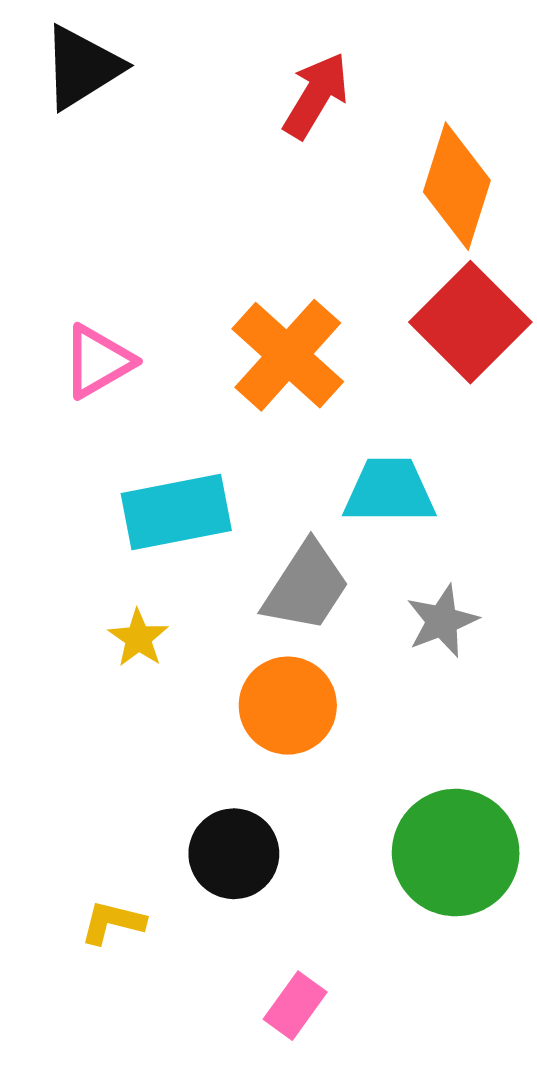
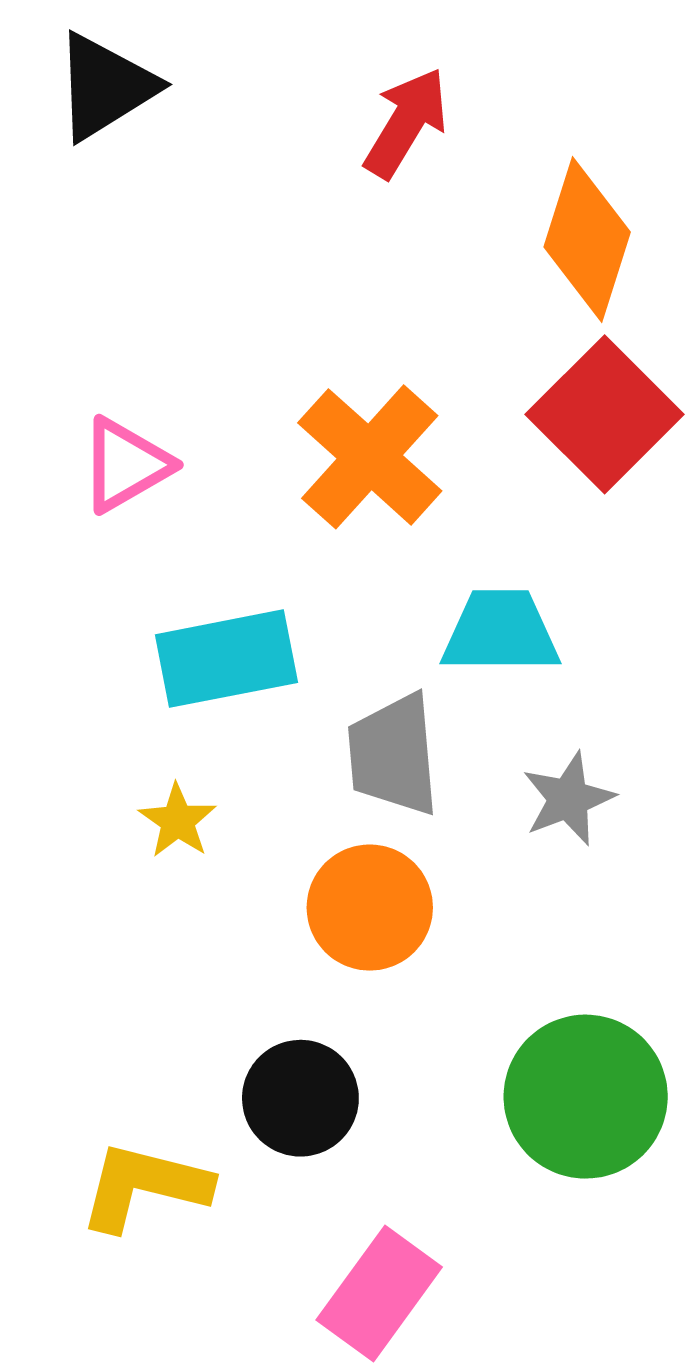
gray trapezoid: (306, 587) -> (393, 755), turned 142
yellow L-shape: (113, 922) -> (144, 1186), size x1.6
pink rectangle: (295, 1006) -> (379, 1294), size x1.5

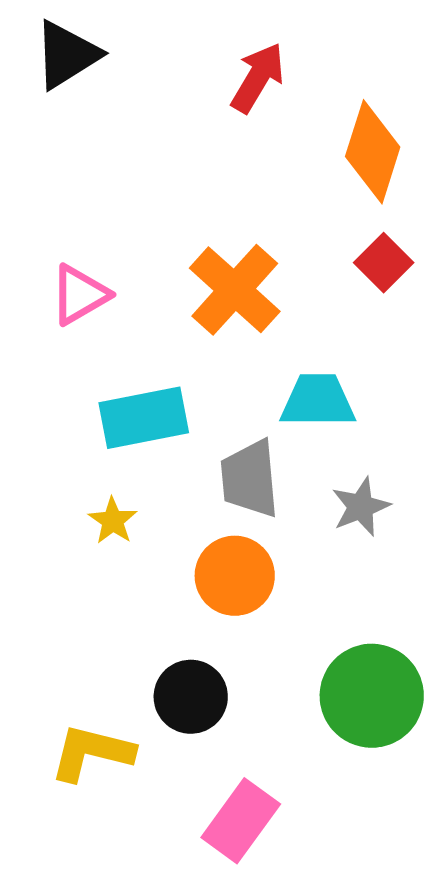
red square: (605, 414) -> (384, 263), size x0.6

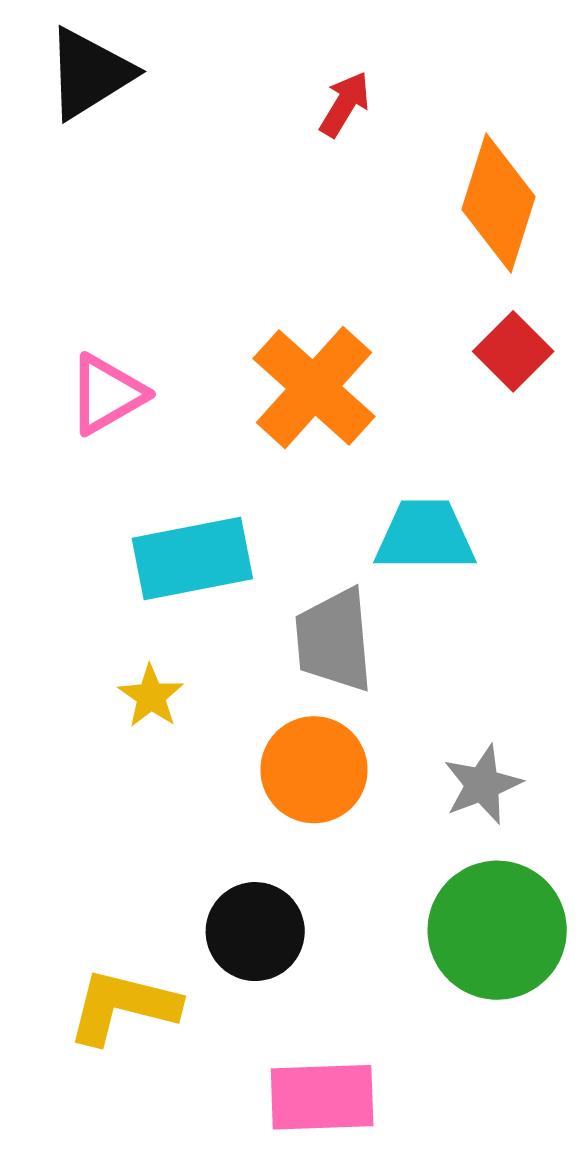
red arrow: (258, 78) -> (345, 104), size x0.7
gray star: (361, 507) -> (482, 784), moved
pink rectangle: (241, 821) -> (322, 1097), turned 52

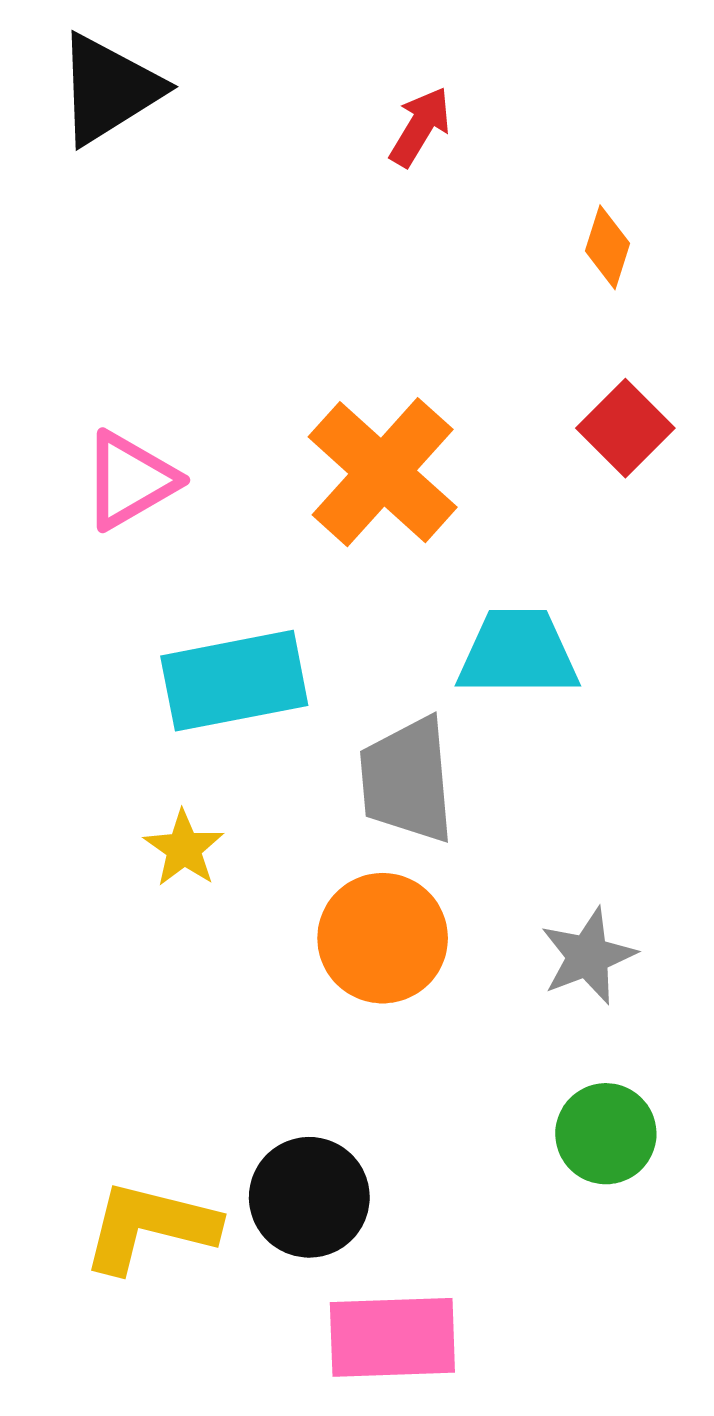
orange diamond: (498, 203) -> (608, 247), size x0.5
green circle: (497, 930) -> (606, 1134), size x0.6
black circle: (255, 932) -> (309, 1197), moved

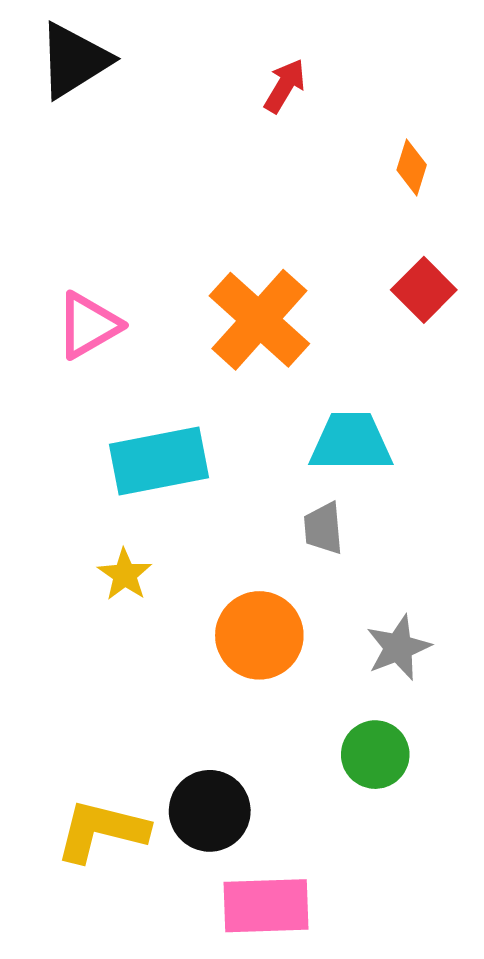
gray trapezoid: (407, 780) -> (323, 528), moved, size x0.6
green circle: (606, 1134) -> (375, 755), moved

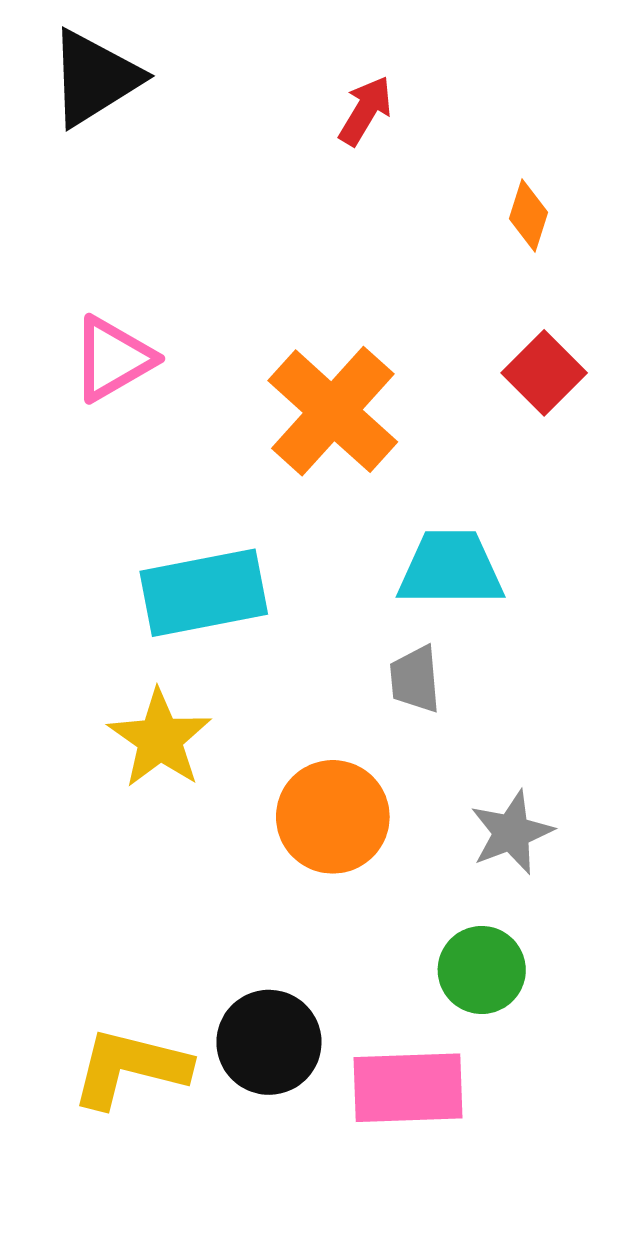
pink triangle: (88, 325) -> (113, 359), moved
yellow star: (125, 575) -> (160, 739), size x1.5
pink rectangle: (266, 906) -> (408, 1088), moved

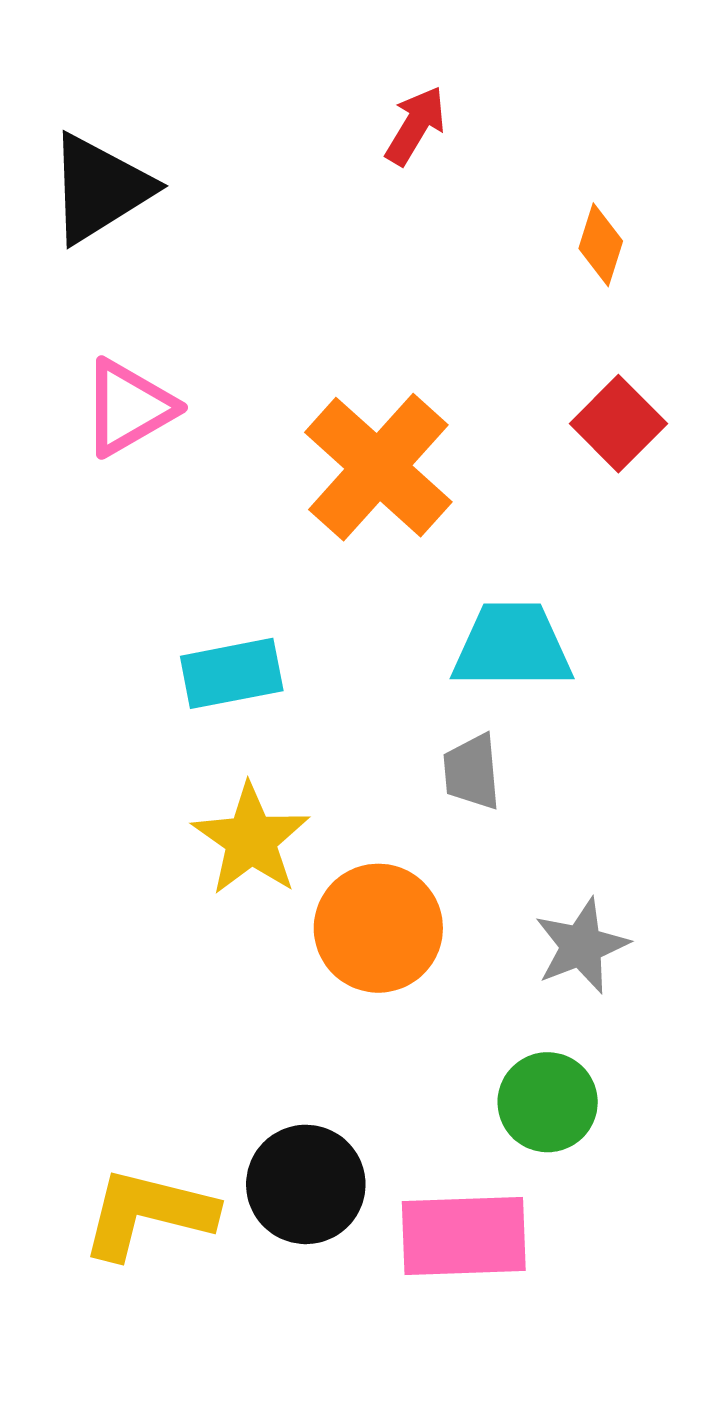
black triangle: (95, 78) -> (99, 188), moved
cyan rectangle: (204, 593) -> (232, 673), size x0.7
yellow star: (160, 739) -> (251, 840), moved

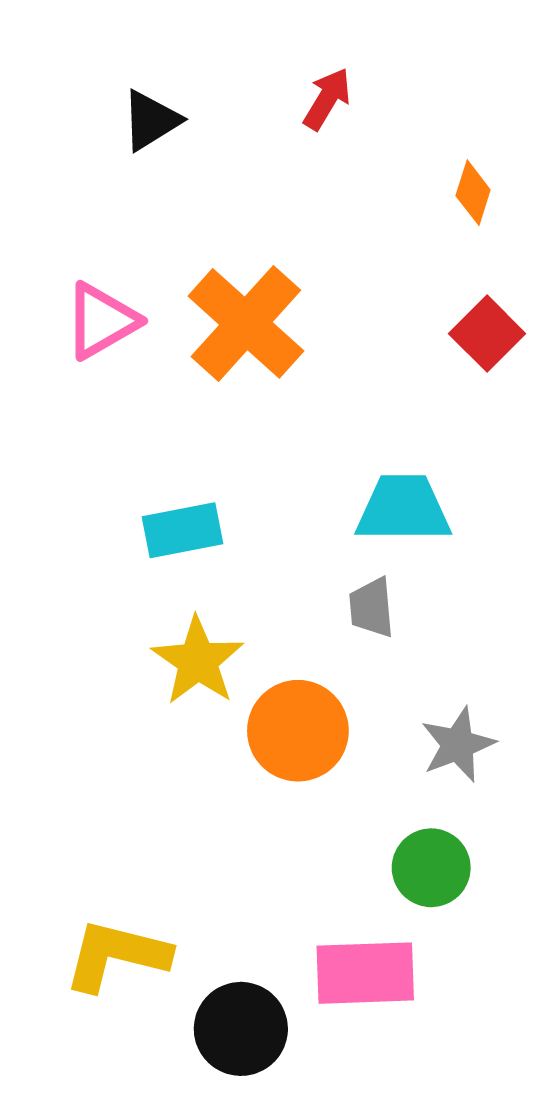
black triangle: (99, 188) -> (151, 120), moved, size x0.7
orange cross: (378, 467) -> (246, 323), moved
black circle: (306, 1184) -> (241, 1029), moved

